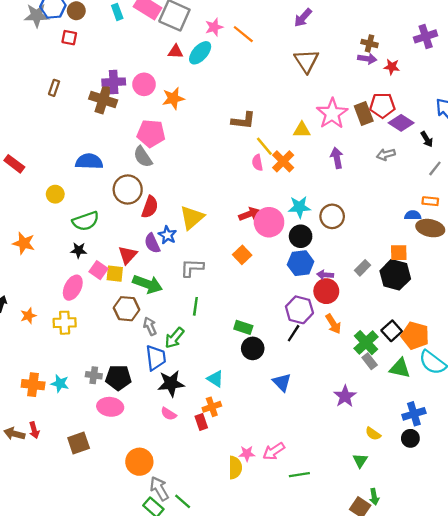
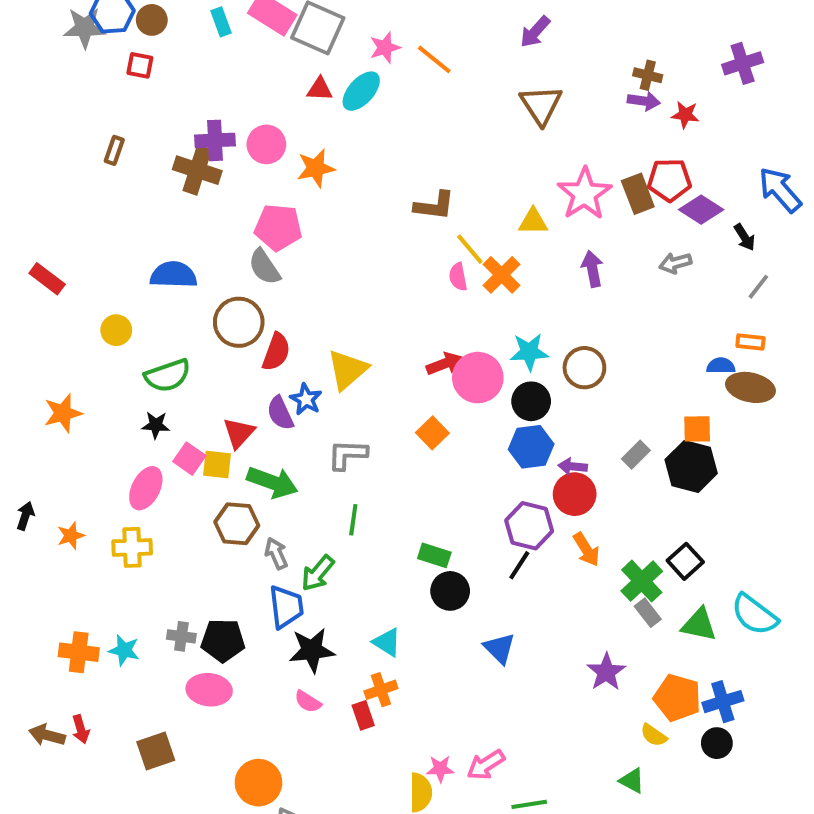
orange star: (24, 243) -> (63, 413), turned -30
orange pentagon: (415, 336) -> (677, 698), moved
green triangle: (360, 461) -> (632, 781), turned -35

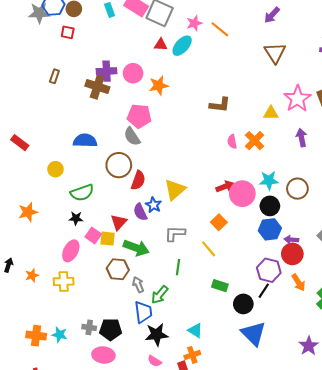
yellow line: (470, 249) -> (209, 249), moved
black circle: (450, 591) -> (243, 304), moved
blue triangle: (500, 648) -> (254, 334), size x1.5

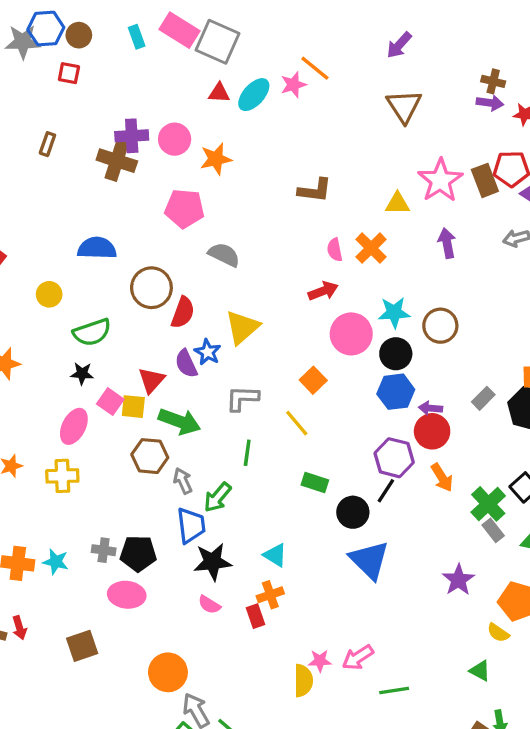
pink star: (194, 23) -> (293, 85), moved
gray semicircle: (132, 137) -> (224, 255), moved, turned 150
red arrow: (225, 187) -> (323, 291), moved

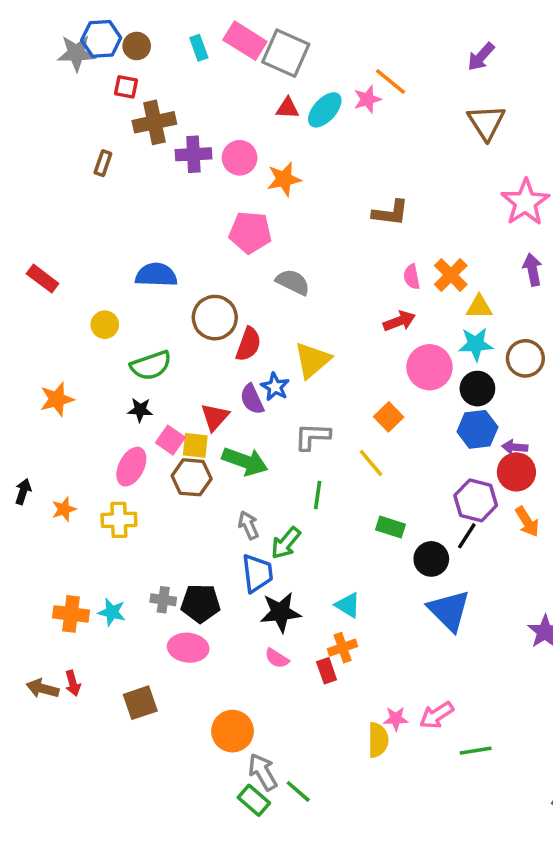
brown cross: (117, 161) -> (154, 122), moved, turned -30
yellow triangle: (397, 204) -> (479, 307), moved
brown hexagon: (150, 456) -> (192, 477), moved

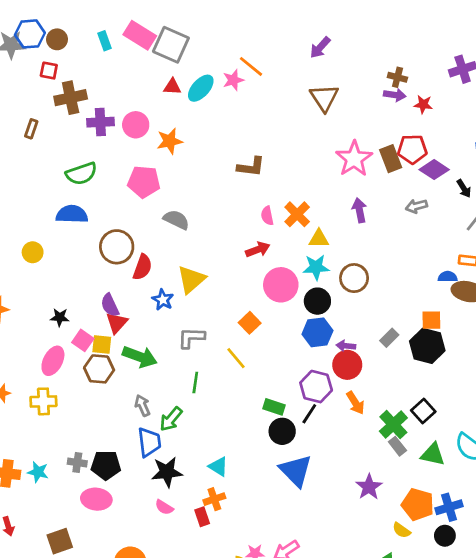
green semicircle: (151, 365) -> (81, 174), moved
purple semicircle: (252, 399) -> (110, 305), moved
green rectangle: (390, 527) -> (274, 407), moved

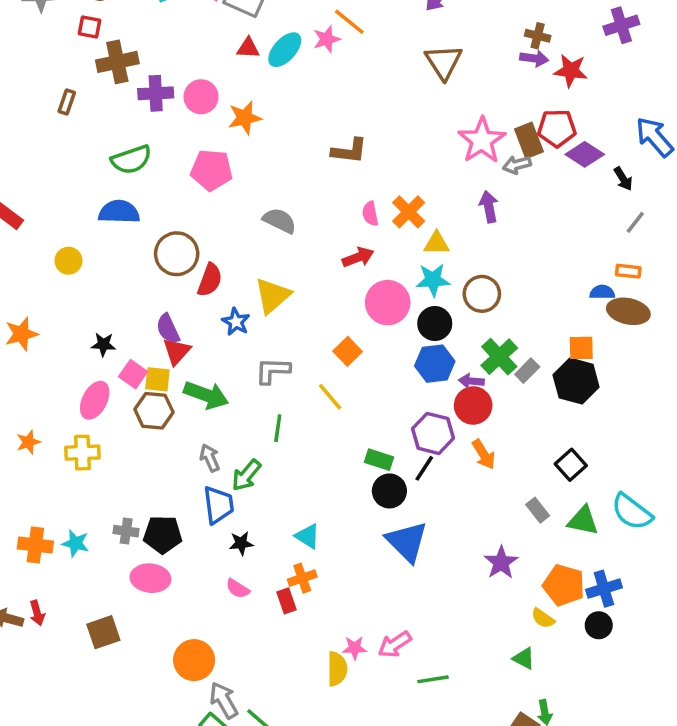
red star: (423, 104) -> (571, 71), size x1.4
gray arrow: (416, 206) -> (517, 165), moved
gray semicircle: (176, 220) -> (280, 221), moved
green cross: (393, 425) -> (499, 357), moved
black star: (167, 472) -> (241, 543), size x0.6

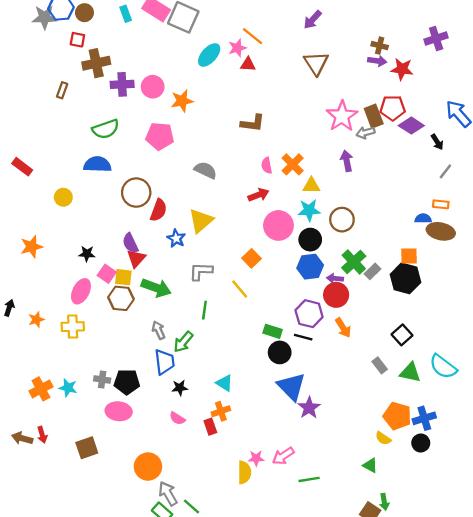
red triangle: (248, 48) -> (248, 64), moved
black line: (424, 468) -> (303, 337), turned 72
orange cross: (35, 545) -> (41, 389), turned -35
purple star: (501, 562) -> (309, 408), moved

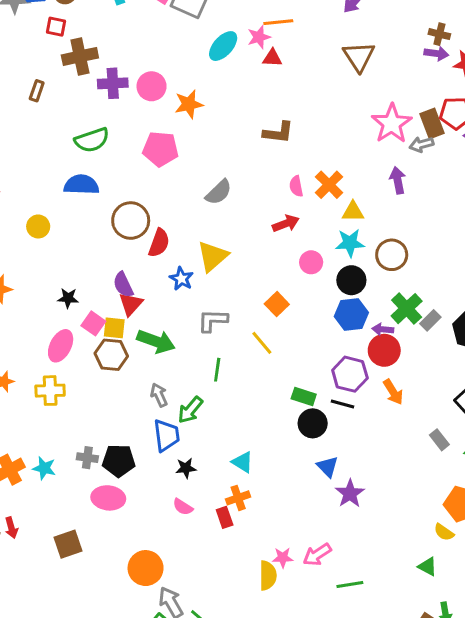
orange line: (253, 36) -> (278, 22), turned -45
gray semicircle: (206, 170) -> (219, 192), turned 110
pink circle: (278, 225) -> (311, 262), size x0.6
blue triangle: (291, 387) -> (328, 467), size x0.6

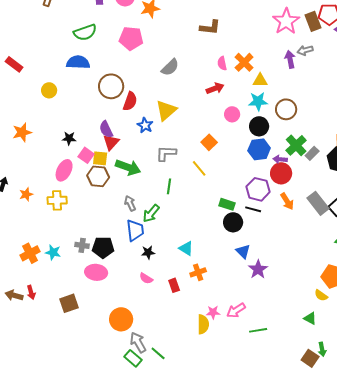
gray arrow: (421, 144) -> (305, 50), moved
gray rectangle: (439, 440) -> (318, 203), moved, size x1.6
orange cross: (238, 498) -> (198, 272), moved

